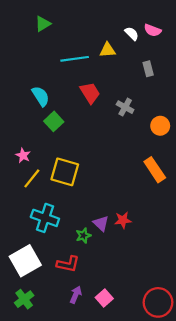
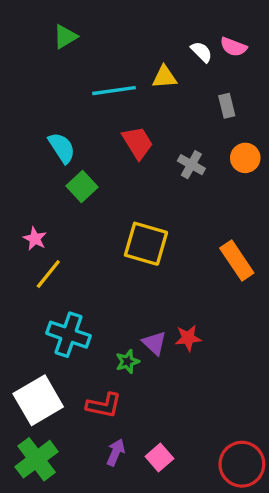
orange circle: (160, 126) -> (245, 158), moved
yellow square: (65, 172) -> (146, 244), moved
green cross: (24, 299) -> (37, 459), size x1.4

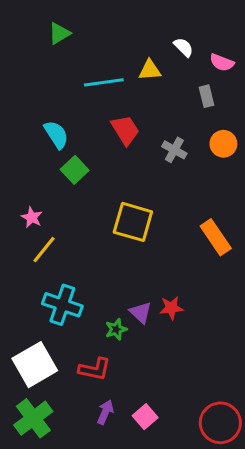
pink semicircle: (233, 47) -> (222, 62), moved

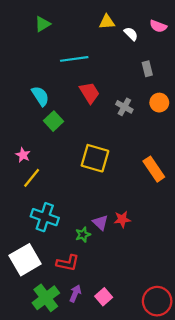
pink semicircle: (222, 62) -> (158, 26), moved
yellow triangle: (150, 70) -> (107, 22), moved
green cross: (33, 418) -> (46, 298), moved

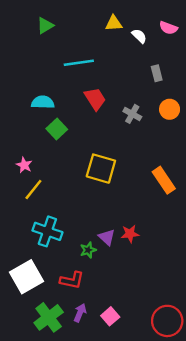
cyan semicircle: (40, 96) -> (43, 102), turned -55

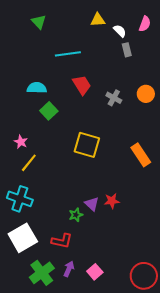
green triangle: (45, 26) -> (39, 22), turned -42
pink semicircle: (168, 28) -> (145, 24), turned -91
gray rectangle: (157, 73) -> (127, 50), moved
cyan cross: (47, 231) -> (20, 199), moved

